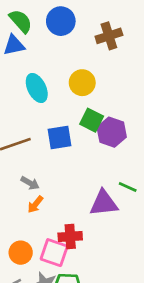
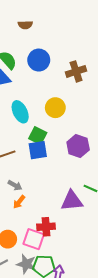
green square: (92, 120) -> (38, 136), moved

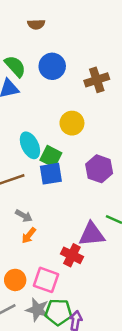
cyan ellipse: (20, 112) -> (30, 145), moved
red cross: (46, 227) -> (72, 255), moved, turned 30

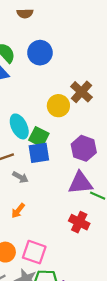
brown cross: (97, 80) -> (81, 92), moved, turned -30
gray arrow: (24, 216) -> (20, 177), moved
purple triangle: (92, 234) -> (80, 183), moved
red cross: (72, 255) -> (79, 222), moved

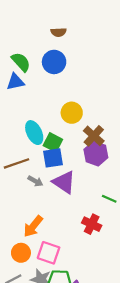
brown semicircle: (25, 13) -> (58, 32), moved
brown cross: (81, 92) -> (94, 136), moved
purple triangle: (80, 183) -> (64, 182), moved, turned 40
orange arrow: (18, 211) -> (33, 226), moved, size x1.5

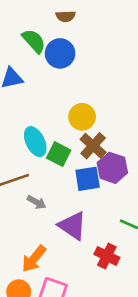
green semicircle: (21, 62) -> (34, 41), moved
brown cross: (94, 136) -> (93, 146), moved
blue square: (53, 158) -> (88, 179), moved
purple triangle: (64, 182) -> (72, 226), moved

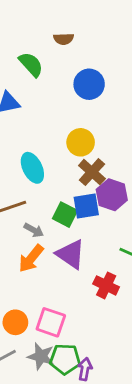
blue circle: (60, 53) -> (89, 84), moved
green square: (59, 154) -> (65, 215), moved
orange arrow: (34, 259) -> (31, 259), moved

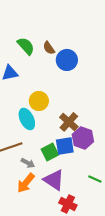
brown semicircle: (64, 39) -> (49, 48), moved, turned 56
yellow circle: (81, 142) -> (39, 101), moved
green square: (65, 215) -> (50, 152), turned 36
red cross: (106, 285) -> (68, 204), moved

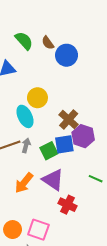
gray arrow: (28, 163) -> (26, 145), moved, turned -104

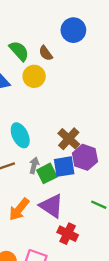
blue circle: (67, 55) -> (73, 30), moved
yellow circle: (37, 98) -> (34, 76), moved
gray arrow: (26, 145) -> (34, 165), moved

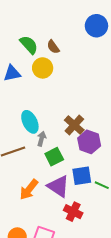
blue circle: (73, 30) -> (96, 26), moved
gray arrow: (34, 165) -> (42, 139), moved
blue square: (64, 167) -> (82, 176), moved

